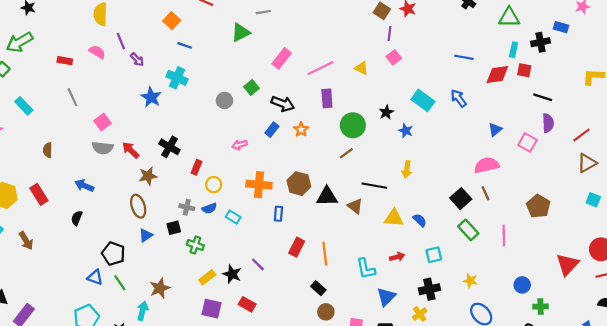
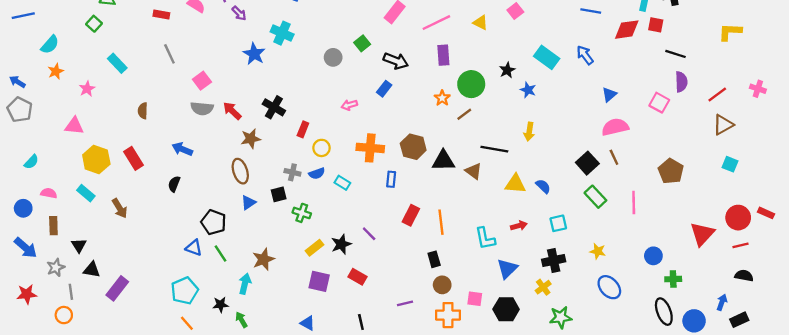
orange star: (301, 130) -> (442, 98), moved
blue triangle: (495, 130) -> (609, 95), moved
black star: (232, 274) -> (341, 244), turned 30
black rectangle: (318, 288) -> (434, 259), turned 32

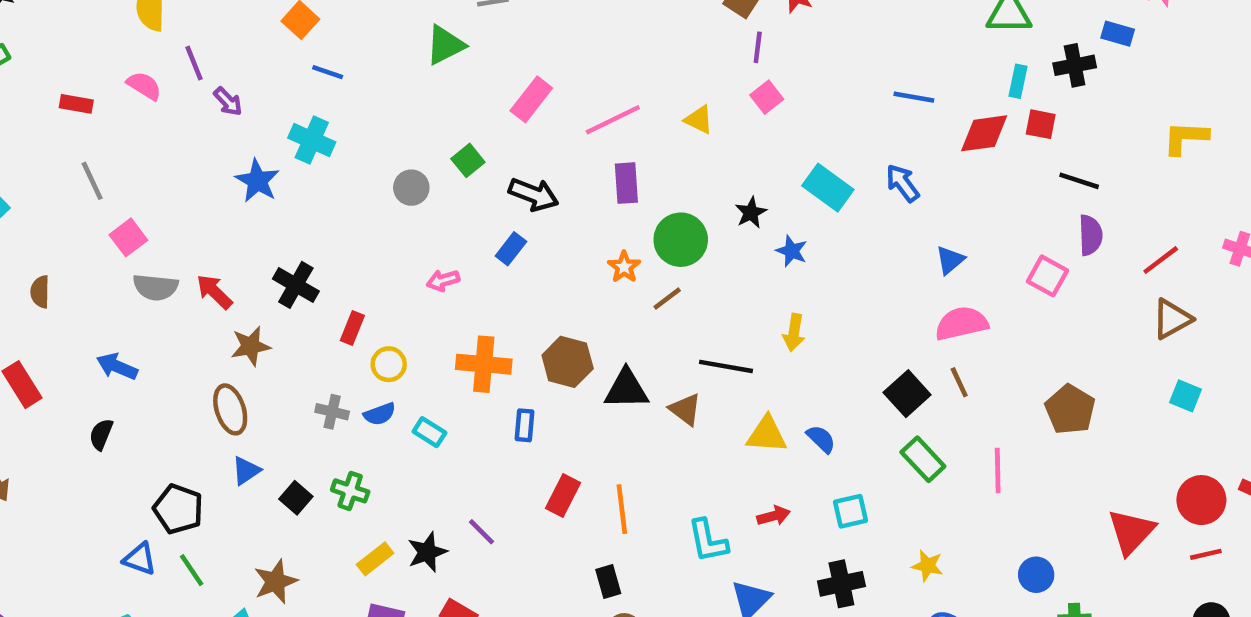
pink square: (202, 81) -> (128, 237), moved
black square: (279, 194) -> (296, 498), moved, turned -35

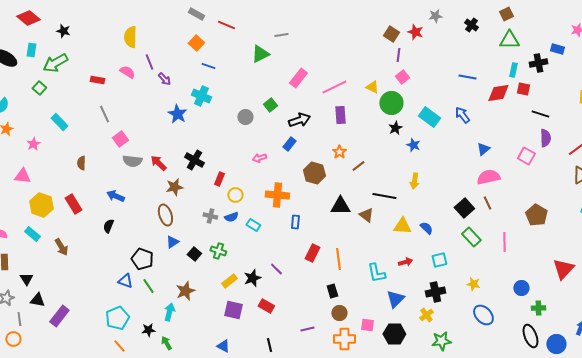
black arrow: (534, 194) -> (299, 120), turned -40
green circle: (681, 240) -> (391, 103), moved
brown hexagon: (568, 362) -> (314, 173), moved

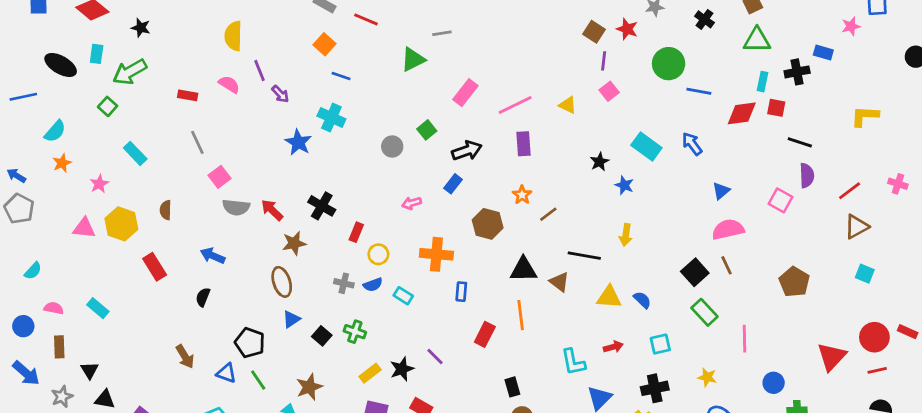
green circle: (391, 103) -> (669, 64), moved
yellow hexagon: (41, 205) -> (121, 224), moved
pink line: (504, 242) -> (745, 339), moved
brown arrow: (61, 247) -> (185, 357), moved
orange line: (338, 259) -> (521, 315), moved

